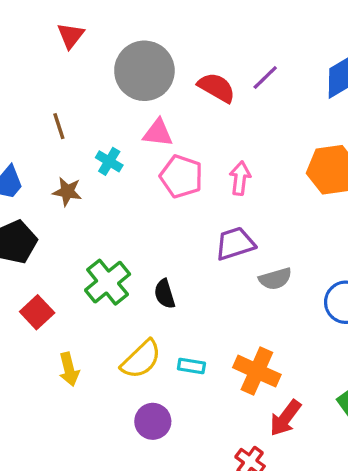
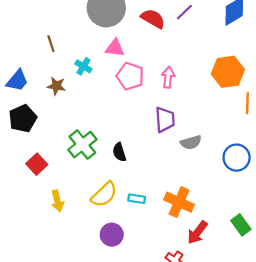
purple trapezoid: (235, 244) -> (165, 120), turned 104

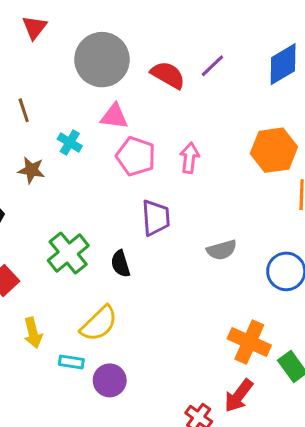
purple trapezoid: (165, 120) -> (156, 218), moved
cyan rectangle: (137, 199) -> (71, 362), moved
orange cross: (179, 202) -> (249, 342), moved
red arrow: (197, 232) -> (239, 396), moved

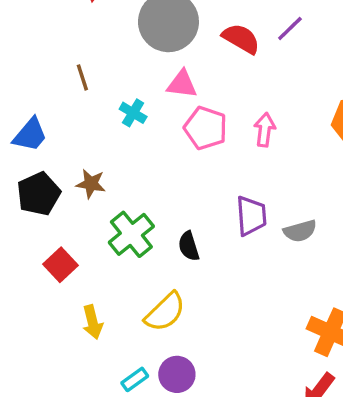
brown star: (31, 170) -> (91, 184), moved
purple trapezoid: (156, 218) -> (251, 216), moved
cyan rectangle: (71, 362) -> (135, 379), moved, turned -45

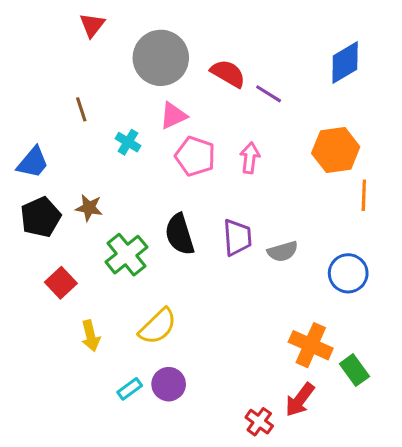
purple line: (290, 28) -> (269, 94), moved, turned 76
pink triangle: (182, 84) -> (173, 116), turned -32
black semicircle: (189, 246) -> (180, 234), moved, size x1.5

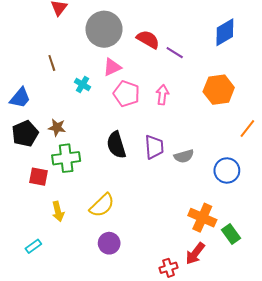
orange line: (364, 195) -> (247, 129), moved, turned 36
green cross: (126, 255) -> (66, 158), moved, turned 32
red square: (61, 283) -> (38, 177), turned -36
cyan rectangle: (130, 389) -> (33, 246), moved
red cross: (259, 422) -> (169, 268), turned 36

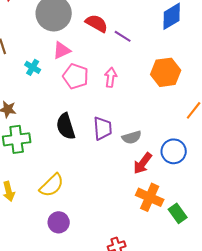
red arrow: (195, 253) -> (143, 163), moved

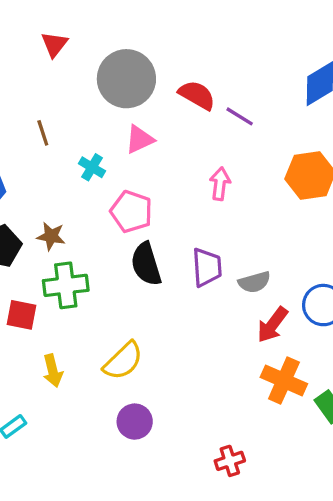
pink pentagon: (76, 76) -> (131, 212), moved

